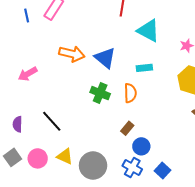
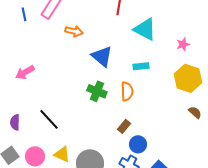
orange arrow: (72, 54) -> (74, 31), moved, size x0.7

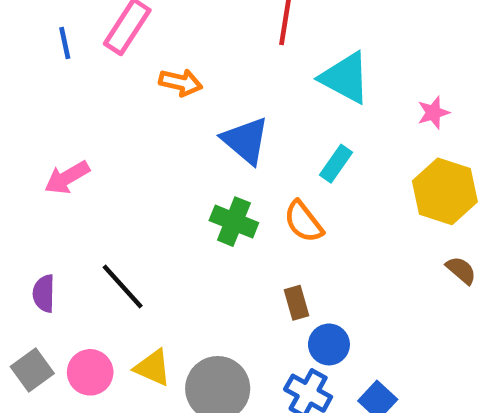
cyan rectangle: (141, 66) -> (336, 164), turned -49
orange semicircle: (127, 91) -> (303, 222), turned 144
brown rectangle: (124, 126) -> (297, 303), turned -56

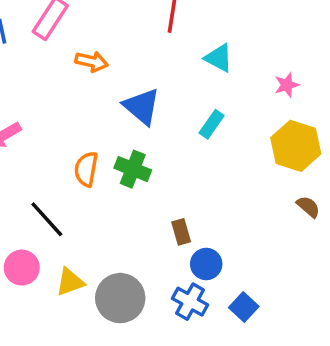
cyan triangle: (345, 78) -> (219, 58), size x0.7
orange semicircle: (303, 222) -> (86, 169), moved, turned 48
yellow triangle: (153, 368) -> (70, 282), turned -44
pink circle: (90, 372) -> (22, 268), moved

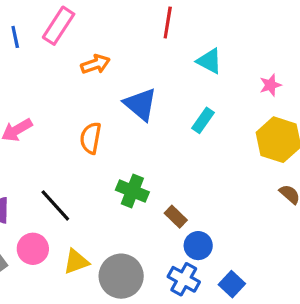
orange arrow: (92, 62) -> (95, 64), turned -32
orange semicircle: (86, 169) -> (91, 138), moved
green cross: (133, 169) -> (132, 191), moved
brown rectangle: (181, 232) -> (176, 217), turned -30

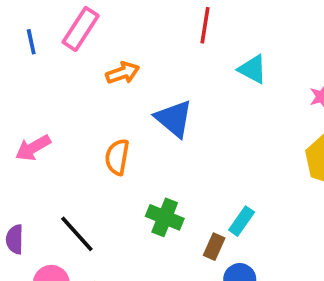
cyan rectangle: (203, 120) -> (242, 221), moved
brown rectangle: (176, 217) -> (214, 247), turned 70

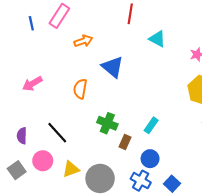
brown rectangle: (214, 247) -> (125, 142), moved

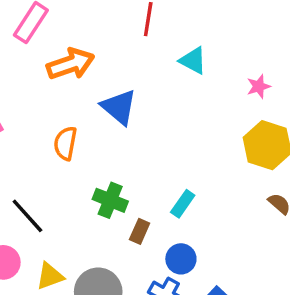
orange arrow: (83, 41) -> (71, 64), size x1.5

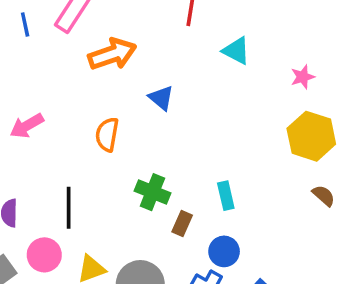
blue triangle: (119, 107) -> (161, 98), size x0.7
cyan rectangle: (183, 204) -> (226, 196), turned -48
black line: (27, 216) -> (69, 208), turned 42

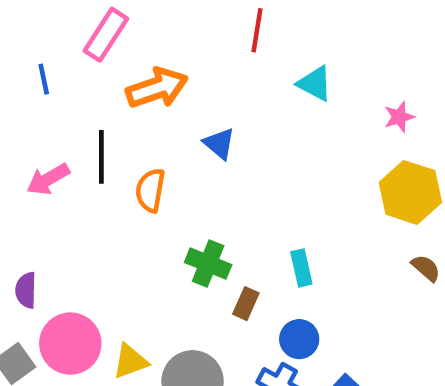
blue line: (25, 24) -> (44, 79), moved
black line: (69, 208) -> (101, 157), moved
pink circle: (44, 255) -> (70, 344), size x1.4

